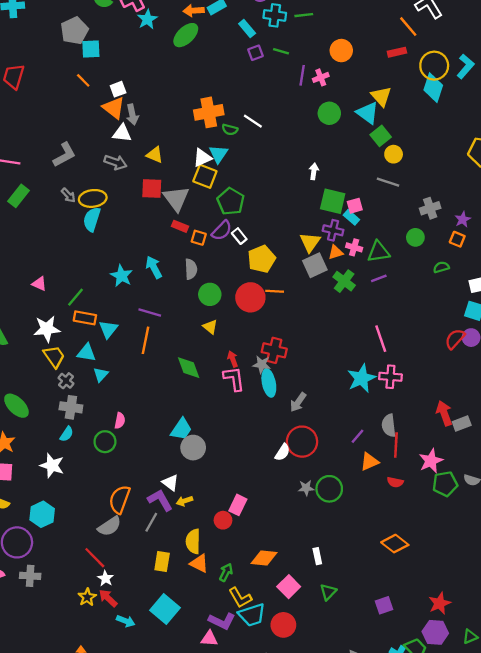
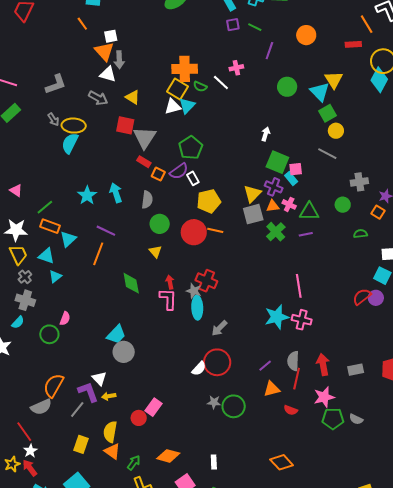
pink cross: (321, 77) -> (236, 68), moved
yellow square: (205, 176) -> (177, 89), moved
red arrow: (444, 413) -> (323, 365), moved

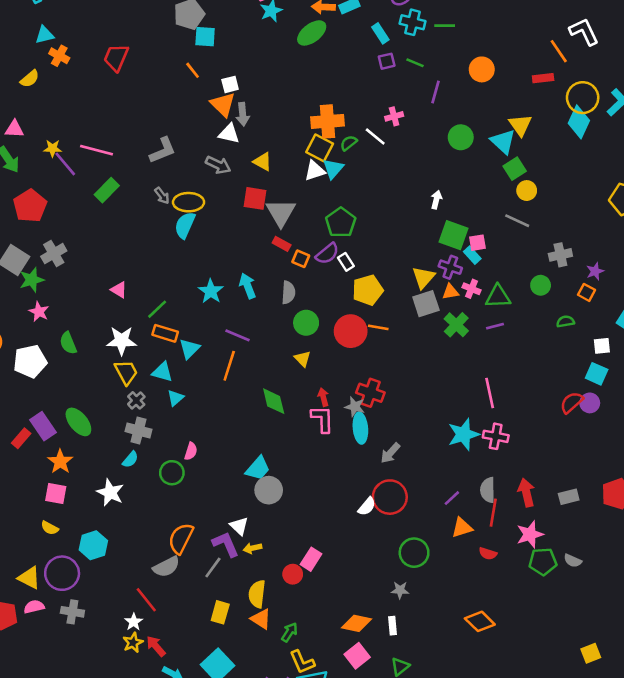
green semicircle: (200, 86) -> (349, 143), turned 120
gray star: (214, 402) -> (400, 590), moved
white star: (30, 451) -> (134, 622), moved
orange diamond: (168, 456) -> (356, 623), moved

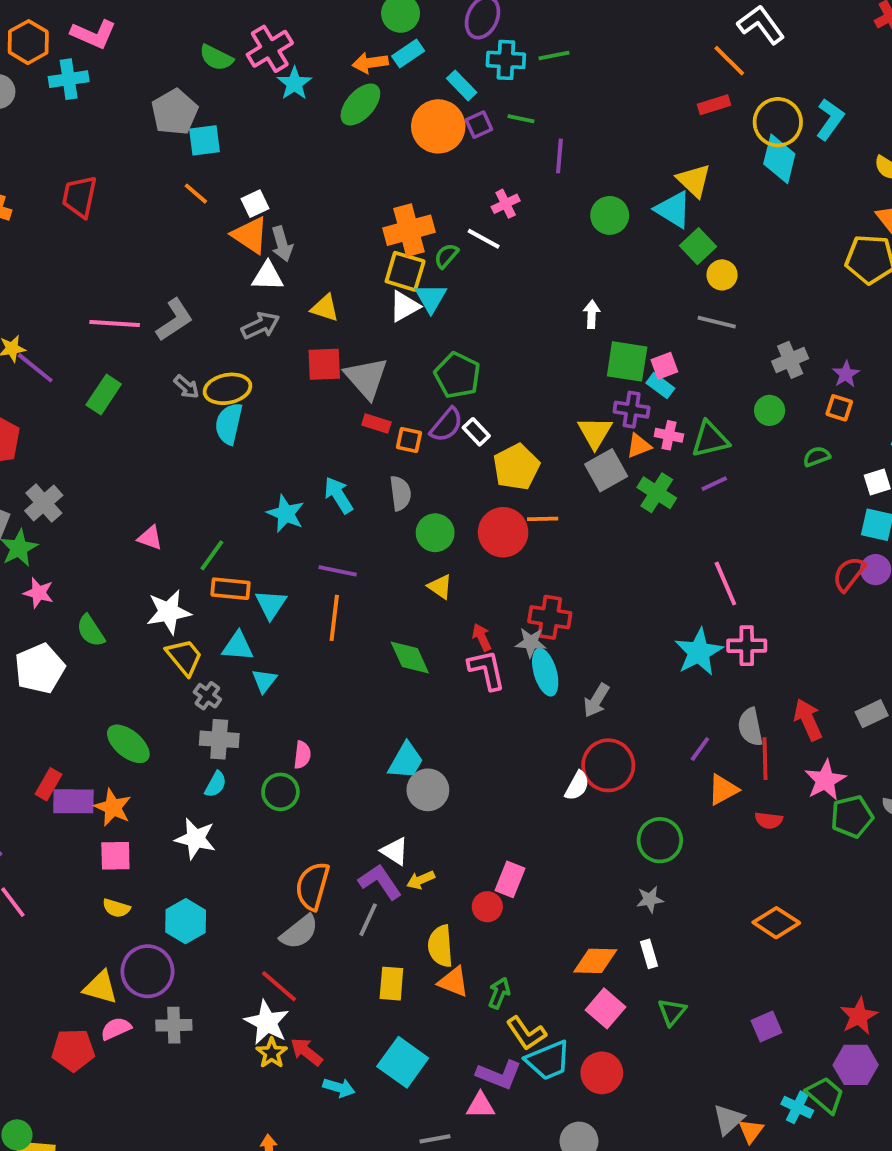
orange circle: (482, 69) -> (438, 126), moved, size x1.4
pink line: (96, 150) -> (115, 324), moved
gray arrow: (218, 165) -> (260, 326), turned -40
purple rectangle: (43, 426) -> (73, 801), moved, turned -44
white star: (134, 622) -> (267, 1022), size x1.6

